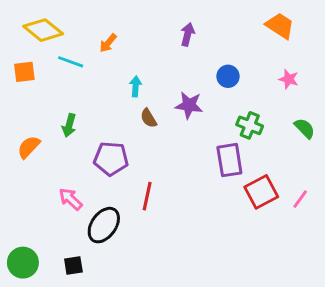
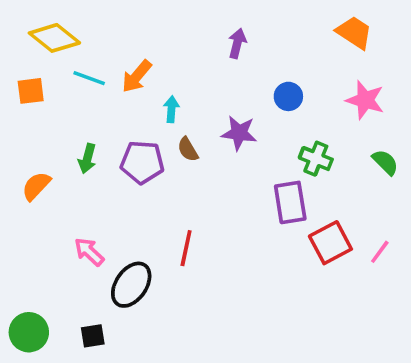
orange arrow: (108, 43) -> (137, 76), moved, size x1.4
pink star: (289, 79) -> (365, 100), size x1.5
purple pentagon: (111, 159) -> (142, 162), moved

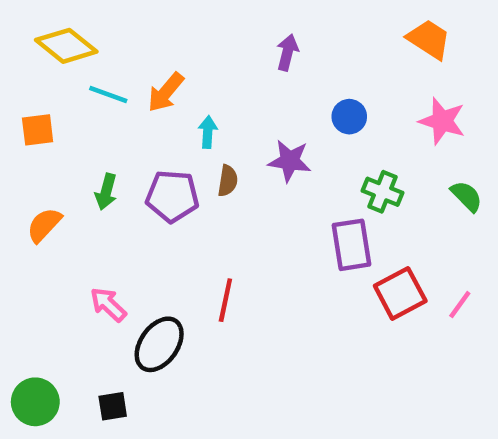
orange square: (31, 91) -> (38, 130), moved
brown semicircle: (188, 149) -> (228, 181), turned -140

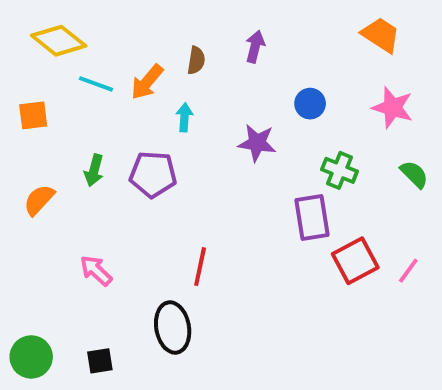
brown semicircle: (228, 181) -> (196, 60), moved
black ellipse: (159, 344) -> (173, 327), moved, turned -45

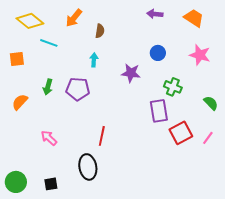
purple arrow: (255, 47) -> (155, 14), moved, turned -98
orange arrow: (147, 82) -> (74, 18), moved
green semicircle: (414, 174) -> (211, 103), moved

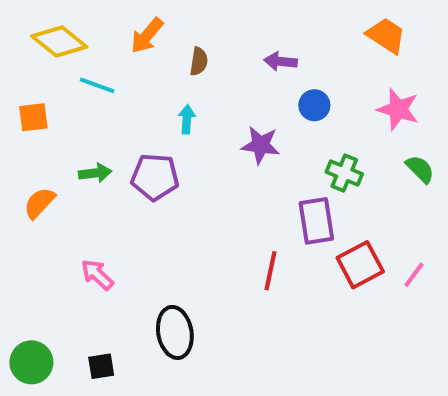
purple arrow: (155, 14) -> (280, 61), moved
green arrow: (48, 87) -> (95, 173), turned -112
green semicircle: (211, 103) -> (420, 169), moved
red line: (102, 136) -> (271, 271), moved

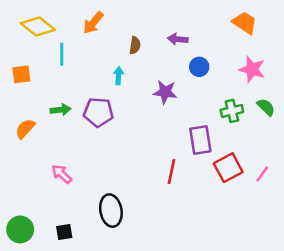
brown semicircle: (199, 61) -> (135, 45), moved
cyan line: (97, 85) -> (62, 54), turned 70
green cross: (344, 173) -> (232, 111), moved, turned -35

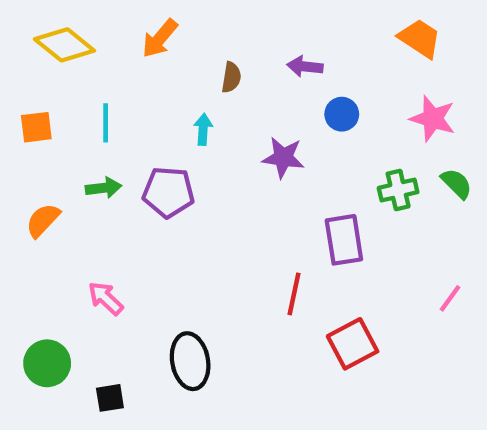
cyan line: (62, 54) -> (106, 123), moved
red square: (228, 168) -> (353, 344), moved
green circle: (20, 229) -> (47, 363), moved

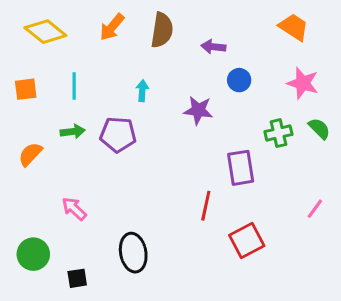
brown semicircle: (231, 77) -> (162, 30), moved, size x1.6

